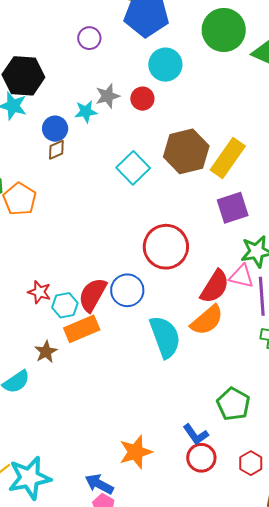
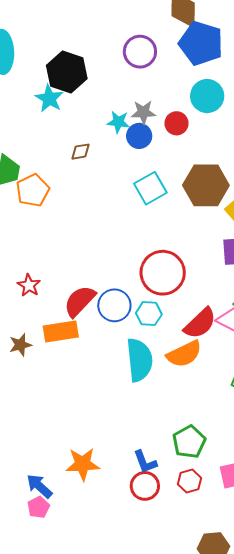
purple circle: (89, 38) -> (140, 52), size x1.4
blue circle: (55, 129) -> (139, 136), moved
cyan hexagon: (65, 305) -> (149, 314), moved
red hexagon: (251, 463) -> (190, 481), moved

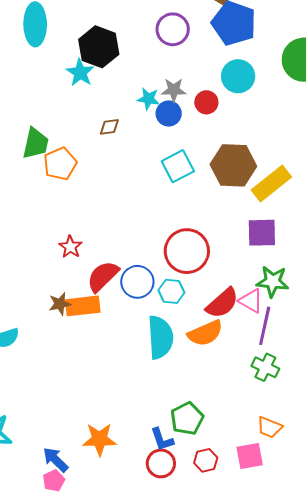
red star: (29, 285) -> (70, 247), moved
brown star: (20, 345) -> (60, 304), moved
green pentagon: (189, 442) -> (187, 418), moved

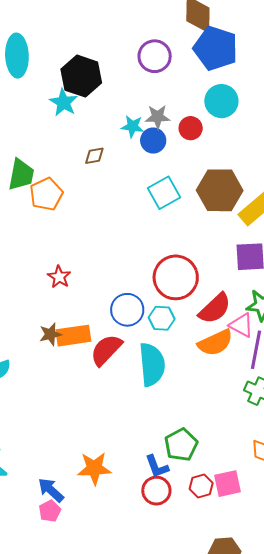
red semicircle: (103, 276) -> (106, 350), moved
red semicircle: (222, 303) -> (215, 308), moved
orange semicircle: (205, 333) -> (215, 343), moved
pink square: (250, 456) -> (227, 484), moved

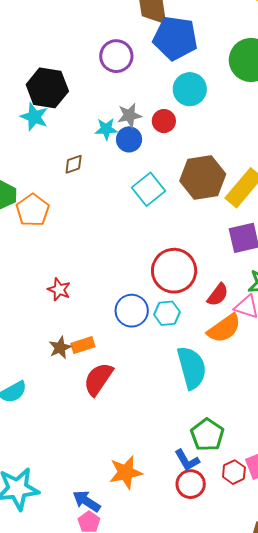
red semicircle: (215, 308) -> (218, 295), size x0.7
orange rectangle: (73, 336) -> (83, 345), size x0.7
red semicircle: (106, 350) -> (98, 379), moved
cyan semicircle: (152, 364) -> (192, 368), moved

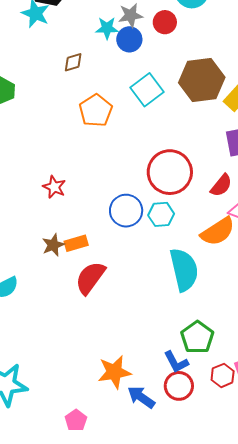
orange pentagon: (33, 210) -> (96, 111), moved
red semicircle: (218, 295) -> (221, 185), moved
blue arrow: (87, 501) -> (141, 397), moved

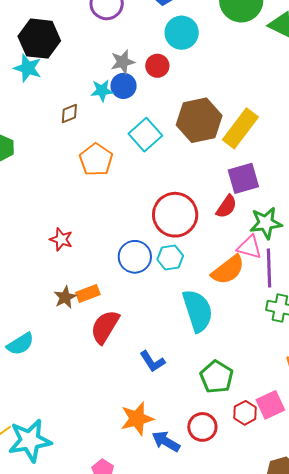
cyan star: (107, 28) -> (102, 91), moved
red semicircle: (221, 185) -> (227, 207), moved
blue L-shape: (176, 362) -> (152, 361), moved

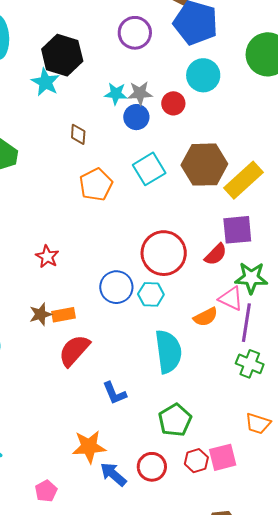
cyan star: (102, 91) -> (116, 94), moved
brown diamond: (69, 114) -> (78, 134), turned -75
orange semicircle: (228, 270) -> (206, 317), size x0.7

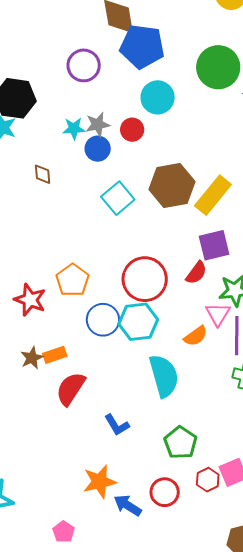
orange pentagon: (96, 185) -> (73, 280), moved
red star: (47, 257) -> (30, 300), size x1.4
cyan hexagon: (151, 294) -> (138, 322), size x1.5
pink triangle: (231, 299) -> (218, 314), turned 44

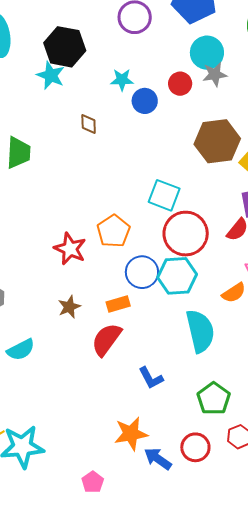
gray star: (98, 125) -> (215, 74), moved
cyan square: (118, 198) -> (164, 195), moved, turned -32
orange rectangle: (55, 355) -> (118, 304), moved

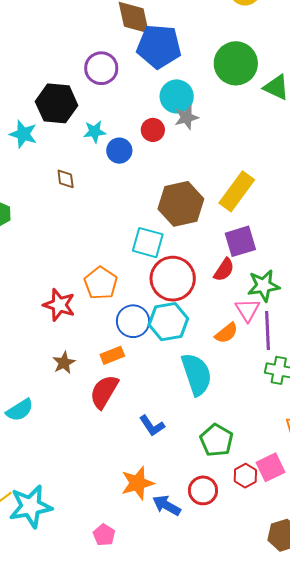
black hexagon: (65, 47) -> (57, 103), moved
brown hexagon: (217, 141) -> (181, 204), moved

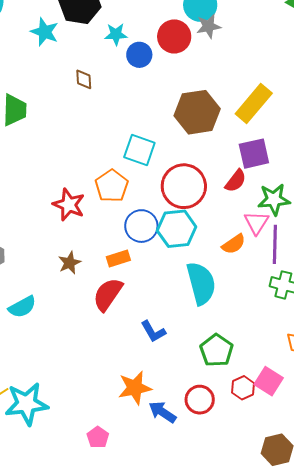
red circle: (153, 130) -> (174, 36), size x1.4
cyan square: (148, 243) -> (139, 150), moved
pink square: (271, 467) -> (269, 381), turned -36

